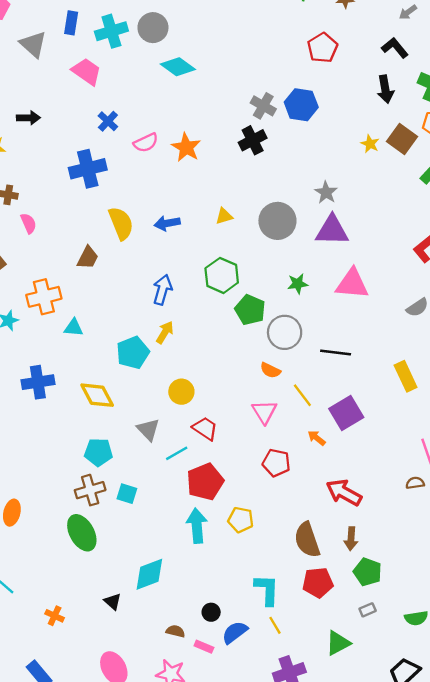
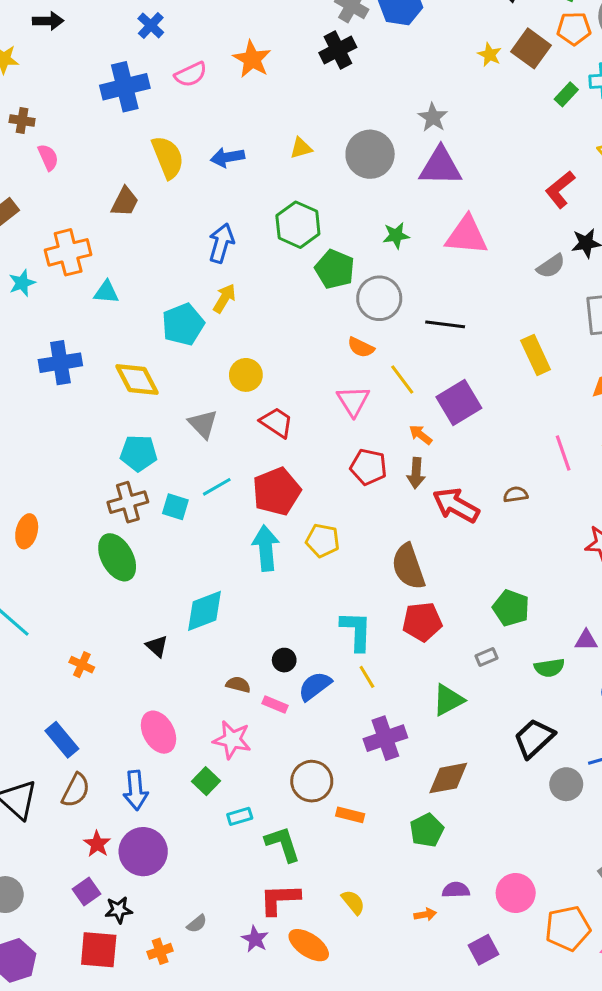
pink semicircle: (146, 143) -> (191, 75), moved
cyan line: (177, 453) -> (217, 487), moved
brown semicircle: (415, 483) -> (516, 494), moved
brown arrow: (351, 539) -> (416, 473), moved
green pentagon: (368, 572) -> (511, 608), moved

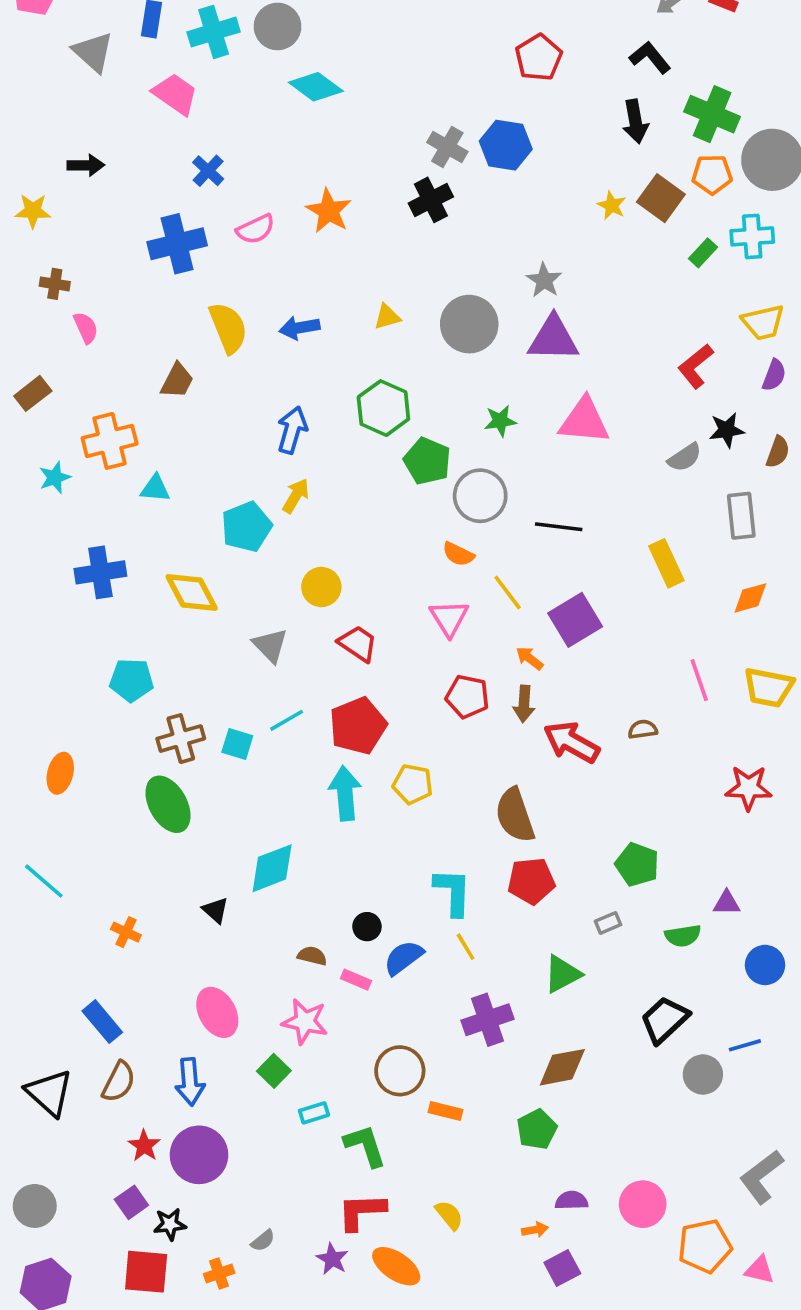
cyan pentagon: (139, 453) -> (131, 680), moved
purple square: (483, 950) -> (562, 1268), moved

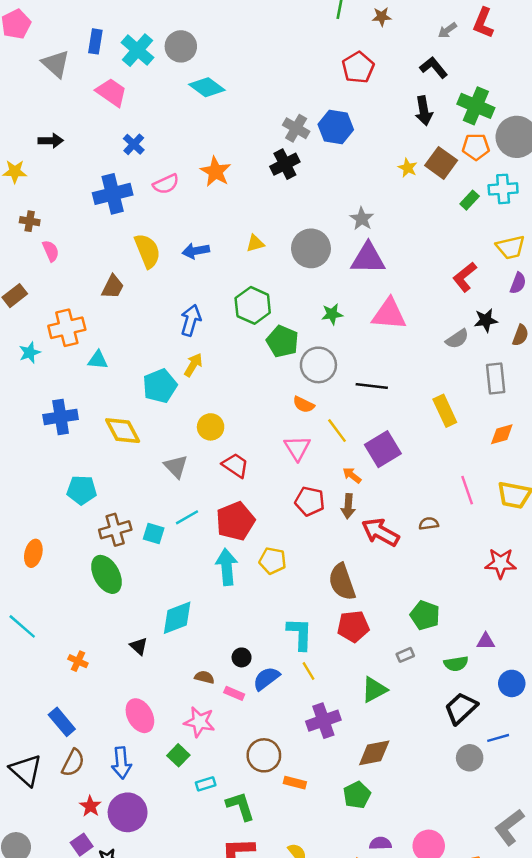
cyan cross: (214, 32) -> (137, 50), turned -32
black trapezoid: (665, 1020) -> (461, 708), moved

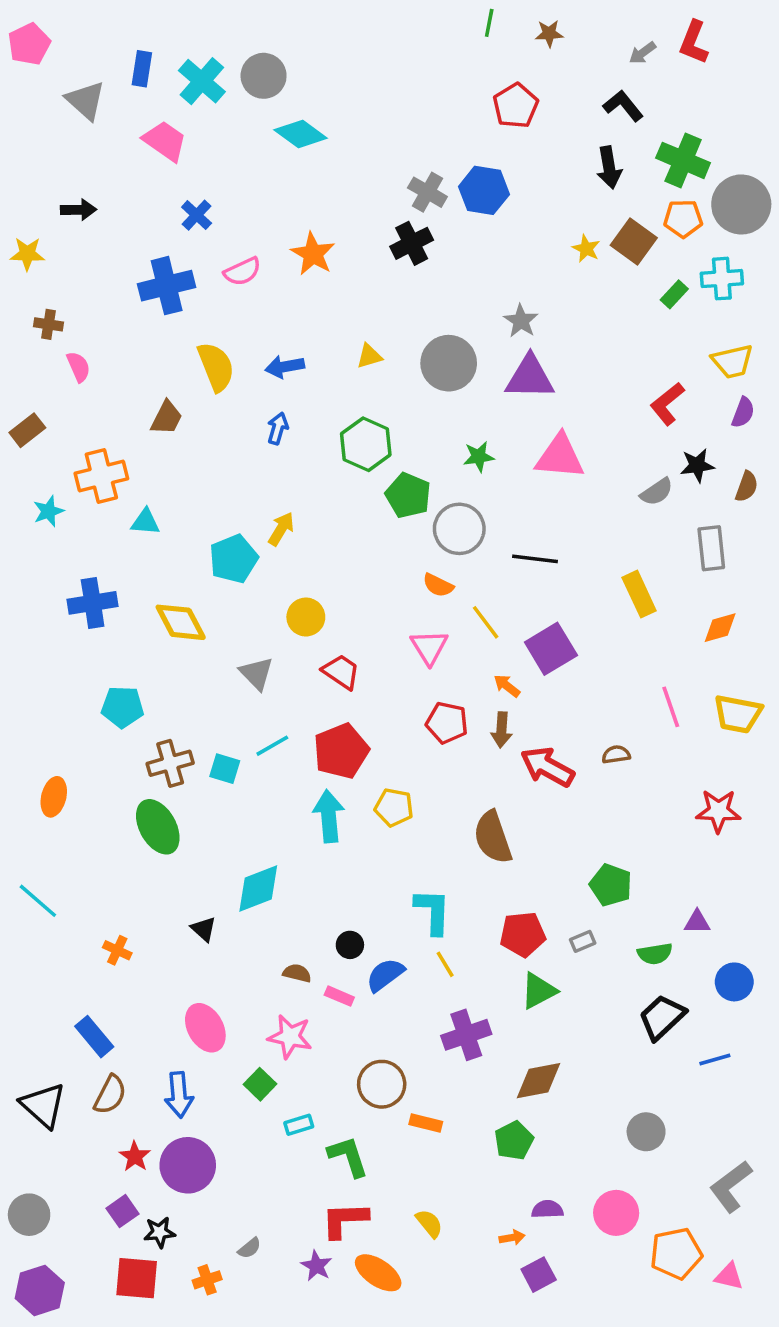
blue arrow: (191, 320) -> (278, 428), moved, size x0.7
red pentagon: (353, 626) -> (523, 934), moved
gray circle: (470, 758) -> (646, 1132), moved

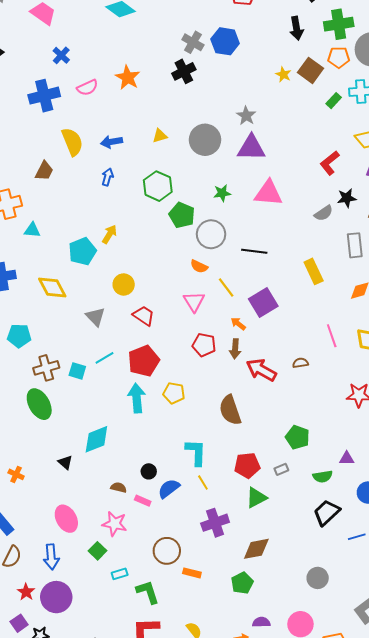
green cross: (683, 160) -> (339, 24), turned -32

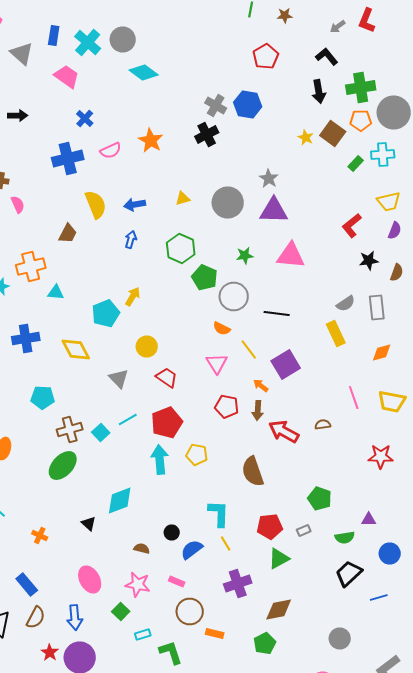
gray semicircle: (324, 213) -> (346, 304), moved
cyan square: (77, 371) -> (101, 432), turned 30
green ellipse: (39, 404) -> (63, 466), turned 72
pink rectangle: (143, 501) -> (177, 582), moved

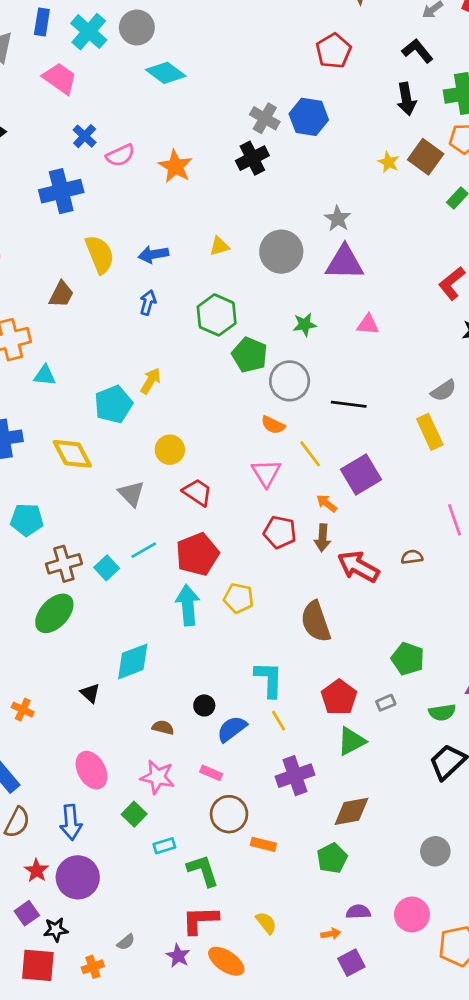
pink semicircle: (111, 150) -> (120, 155), moved
pink triangle: (291, 256) -> (368, 325), size x0.6
red pentagon: (270, 526) -> (339, 697), turned -30

